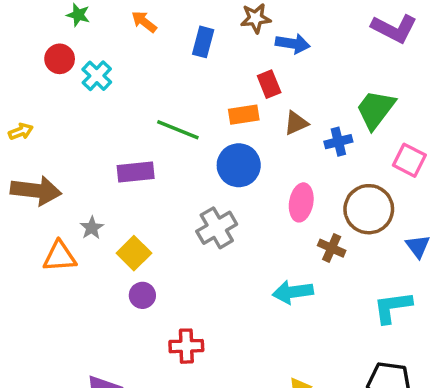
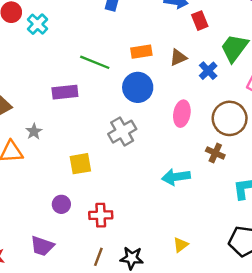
red rectangle: (269, 84) -> (200, 21), moved
blue cross: (338, 142) -> (208, 71), turned -30
brown cross: (332, 248) -> (215, 153), moved
yellow square: (134, 253) -> (80, 164), moved, turned 35
purple circle: (142, 295) -> (61, 204), moved

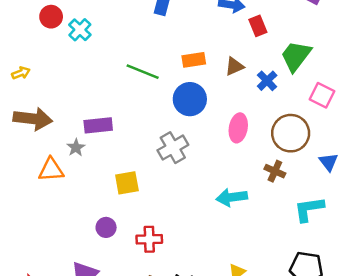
purple rectangle: (65, 92) -> (98, 125), moved

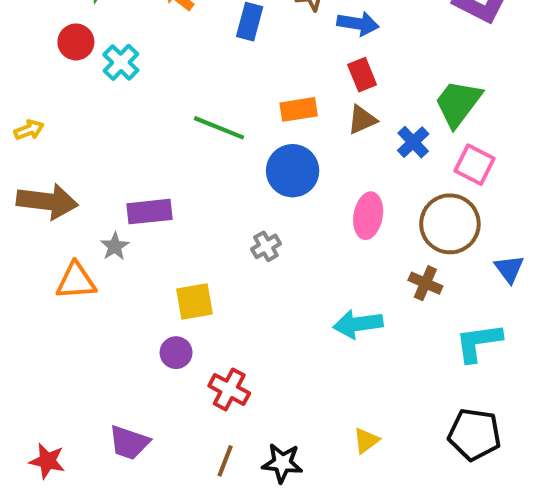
red rectangle: (258, 26) -> (362, 75), moved
pink square: (322, 95) -> (474, 165), moved
gray cross: (173, 148) -> (266, 246), size x0.6
purple circle: (106, 227) -> (176, 353), moved
red cross: (149, 239) -> (229, 389), turned 30

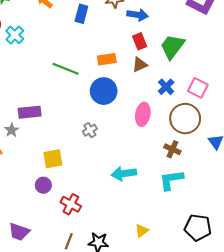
green trapezoid: (458, 103) -> (172, 47), moved
blue cross: (413, 142) -> (166, 87), moved
cyan arrow: (358, 324) -> (124, 174), moved
cyan L-shape: (479, 342) -> (171, 180), moved

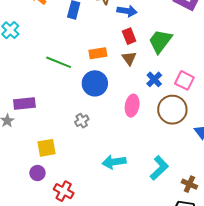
brown triangle: (140, 65) -> (129, 58), turned -42
brown cross: (172, 149) -> (189, 184), moved
cyan L-shape: (171, 180) -> (159, 168), turned 145

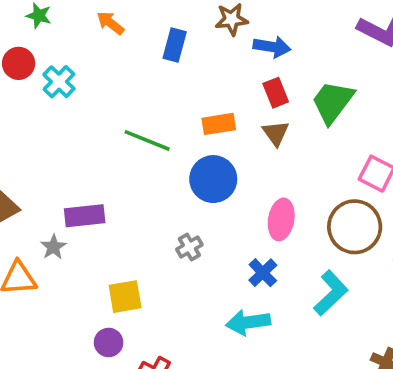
blue cross: (154, 79) -> (263, 273), moved
cyan L-shape: (159, 168) -> (331, 293), moved

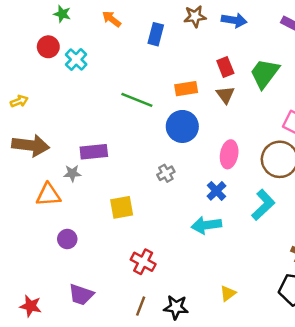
blue arrow: (272, 47) -> (234, 20), moved
gray star: (53, 247) -> (72, 173), turned 30
purple circle: (109, 342) -> (67, 239), moved

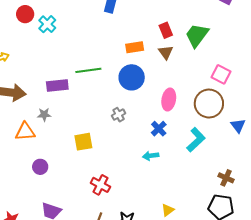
green line: (137, 100) -> (88, 70), moved, turned -30
purple rectangle: (94, 152) -> (57, 85), moved
cyan arrow: (206, 225) -> (151, 156), size x0.7

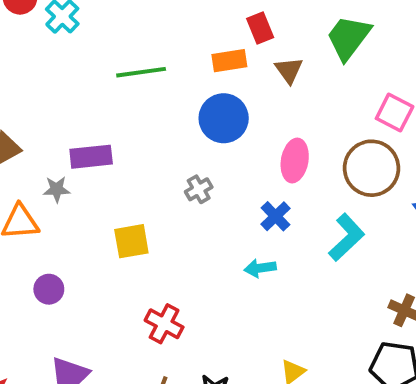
red rectangle: (166, 30) -> (260, 28), moved
green line: (88, 70) -> (141, 72), moved
purple rectangle: (57, 85) -> (91, 157), moved

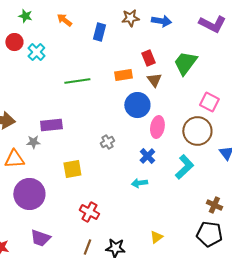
red rectangle: (260, 28) -> (148, 58), moved
blue circle: (224, 118) -> (137, 105), moved
purple circle: (49, 289) -> (29, 194), size x2.0

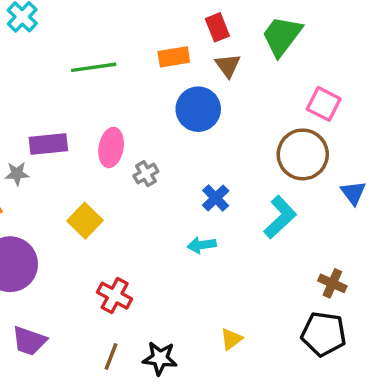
pink ellipse: (157, 127) -> (111, 147), moved
yellow square: (72, 169) -> (85, 221), turned -36

